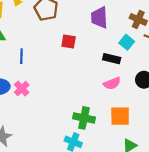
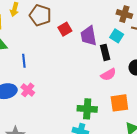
purple trapezoid: (99, 18) -> (89, 36), moved
red square: (69, 42) -> (65, 29), moved, turned -32
black rectangle: (112, 59) -> (105, 52), turned 70

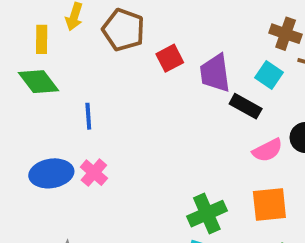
black rectangle: (105, 52) -> (246, 106), turned -49
pink semicircle: (108, 75) -> (268, 150), moved
green cross: (87, 109) -> (207, 214), turned -30

